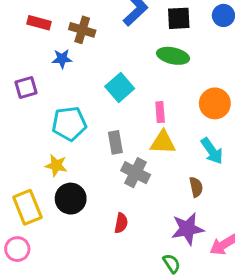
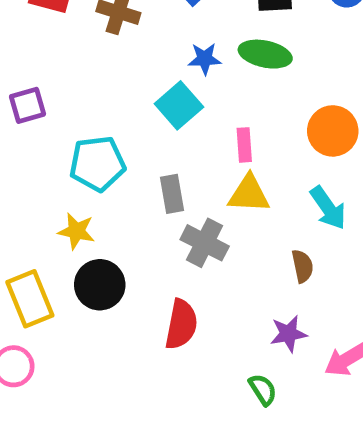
blue star: (62, 59) -> (205, 59), moved
red semicircle: (121, 223) -> (181, 324), size x1.5
purple star: (187, 229) -> (288, 334), size x0.7

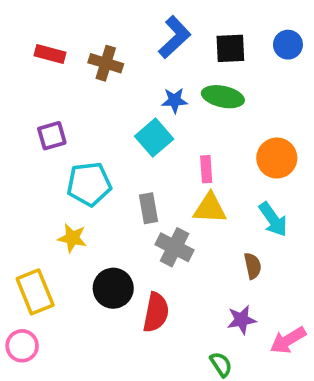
purple square: (28, 105) -> (52, 136), moved
black circle: (100, 285) -> (113, 288), moved

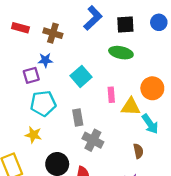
blue star: (175, 100) -> (45, 60), moved
purple square: (52, 136) -> (31, 75), moved
yellow triangle: (210, 208) -> (131, 107), moved

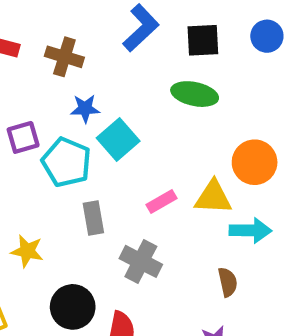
blue star: (45, 60) -> (85, 108), moved
pink rectangle: (111, 95) -> (162, 202), moved, turned 64
cyan pentagon: (43, 103) -> (66, 162), moved, turned 30
gray rectangle: (78, 117) -> (93, 218), moved
cyan arrow: (150, 124) -> (250, 230), turned -54

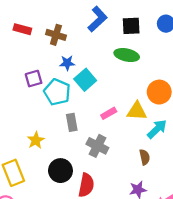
cyan arrow: (250, 230) -> (157, 129), turned -45
yellow star: (27, 251) -> (36, 140), turned 30

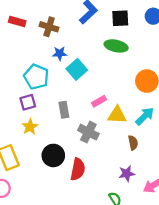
purple square: (34, 79) -> (28, 102), moved
cyan pentagon: (57, 92) -> (36, 77), moved
yellow triangle: (137, 111) -> (117, 115), moved

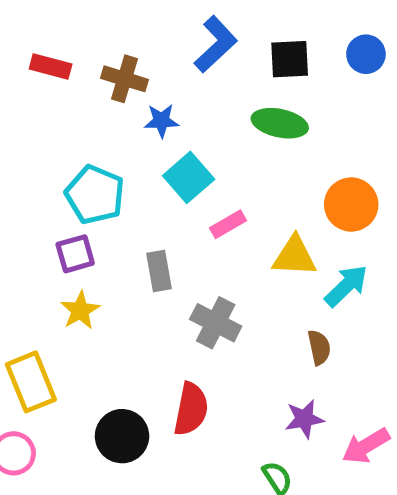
blue star: (60, 53) -> (161, 121), moved
pink rectangle: (99, 101) -> (228, 224), moved
yellow triangle: (117, 115) -> (295, 256), moved
black circle: (53, 155) -> (122, 436), moved

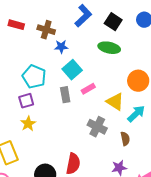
black square: (290, 59) -> (113, 22), turned 36
yellow triangle: (295, 256) -> (115, 102), turned 30
gray rectangle: (159, 271) -> (65, 95), moved
gray cross: (216, 323) -> (97, 127), moved

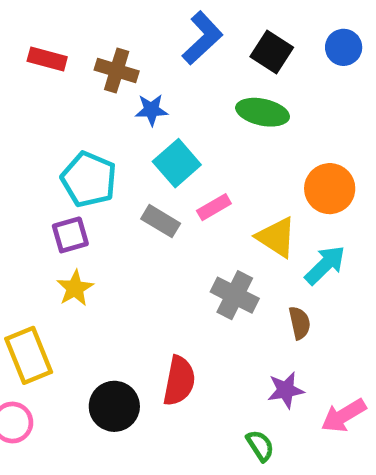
gray rectangle: (65, 95) -> (161, 221), turned -49

